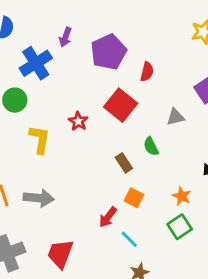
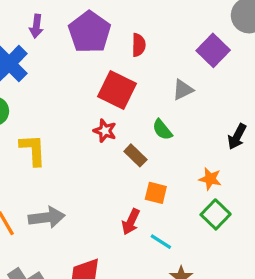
red star: (78, 121) -> (105, 131), moved

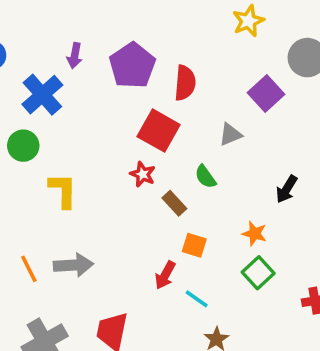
red semicircle: (139, 45) -> (185, 83), size x1.4

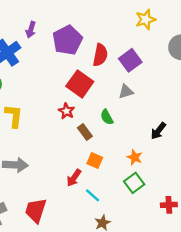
purple square: (266, 93) -> (130, 60), moved

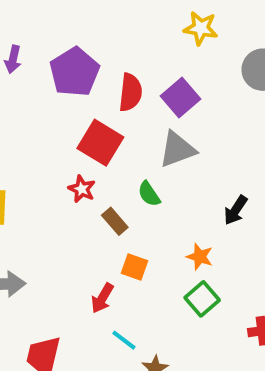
yellow star: (146, 19) -> (201, 28), turned 30
gray triangle: (126, 92) -> (177, 149), size x1.5
cyan line: (93, 195) -> (124, 340), moved

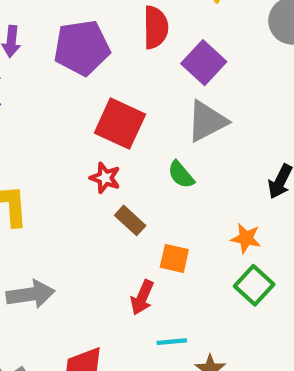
purple pentagon: (75, 72) -> (82, 48), turned 30
red semicircle: (130, 92) -> (156, 27), moved
brown rectangle: (115, 221) -> (130, 220), moved
cyan line: (124, 340) -> (172, 342), turned -36

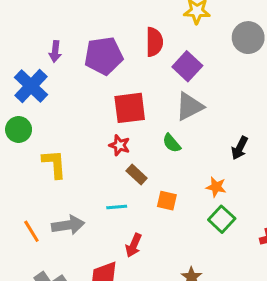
red square: (120, 124) -> (130, 108), turned -32
red arrow: (142, 297) -> (134, 245), moved
cyan line: (172, 342) -> (117, 207), moved

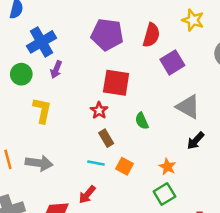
purple arrow: (55, 51) -> (56, 70), moved
gray triangle: (189, 106) -> (188, 107), moved, turned 40
cyan line: (117, 207) -> (96, 163), moved

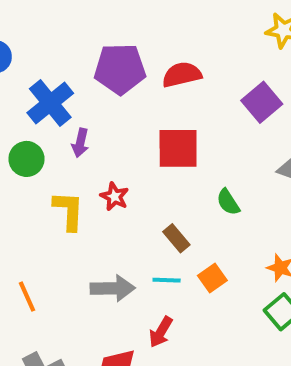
purple pentagon: (107, 35) -> (120, 69), moved
red semicircle: (151, 35) -> (182, 75), moved, turned -110
red star: (99, 110) -> (114, 197), moved
gray arrow: (39, 163) -> (113, 288), moved
orange square: (124, 166) -> (212, 278), turned 35

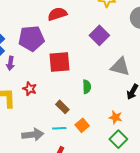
purple pentagon: (120, 69) -> (31, 38), moved
red semicircle: (182, 75) -> (57, 14), moved
green semicircle: (228, 202) -> (87, 87), turned -144

